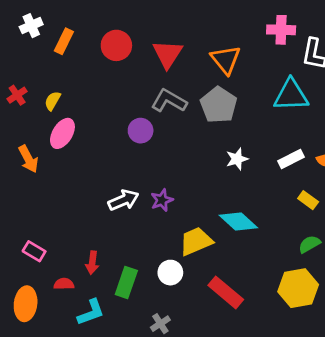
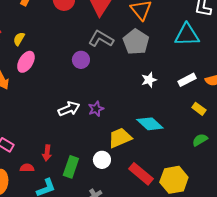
yellow hexagon: (298, 288) -> (174, 180), moved

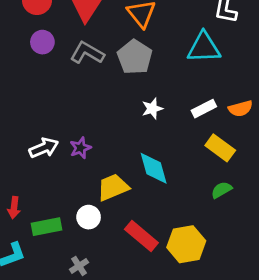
purple circle: (81, 60) -> (42, 42), moved
yellow rectangle: (199, 109) -> (220, 148), size x1.5
cyan diamond: (150, 124) -> (154, 168), turned 32
green rectangle: (71, 167) -> (46, 227), turned 60

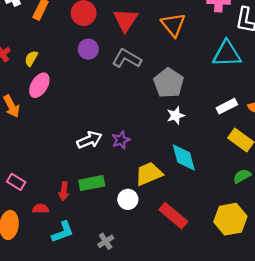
gray pentagon: (135, 57) -> (169, 83), moved
white star: (152, 109) -> (176, 116), moved
green rectangle: (46, 227) -> (92, 183), moved
yellow hexagon: (186, 244) -> (230, 219), moved
gray cross: (79, 266) -> (106, 241), moved

